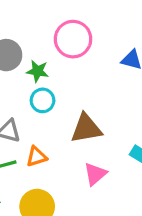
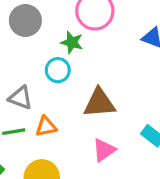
green star: (38, 71) -> (72, 42), moved

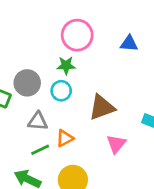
gray circle: (25, 20) -> (27, 83), moved

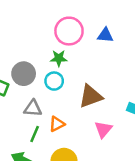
blue triangle: (129, 43) -> (105, 35), moved
green line: (40, 150) -> (35, 134), turned -42

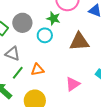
brown triangle: (91, 96) -> (79, 42), moved
gray triangle: (33, 108) -> (13, 54), moved

